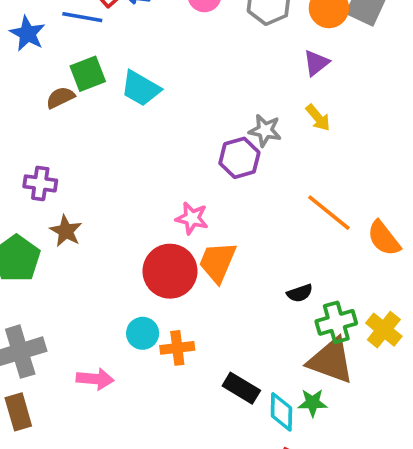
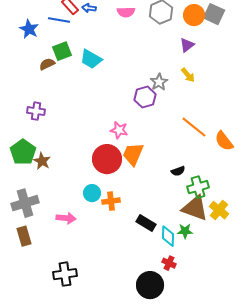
gray star: (265, 130) -> (159, 82), turned 30
brown star: (66, 231) -> (42, 161), moved
yellow cross: (384, 330) -> (219, 210), moved

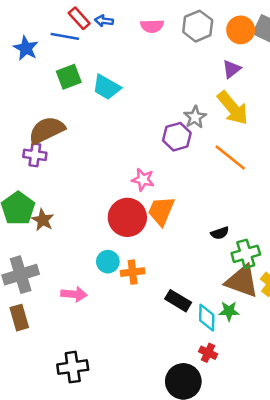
brown semicircle: (47, 64) -> (47, 130), moved, size x1.8
yellow arrow: (188, 75) -> (233, 108), size x1.8
orange line: (194, 127) -> (230, 157), moved

